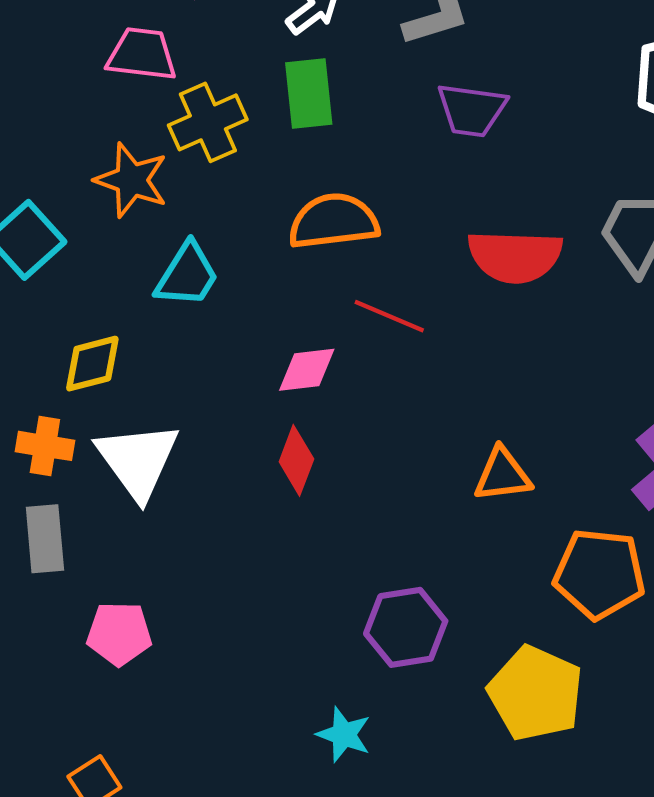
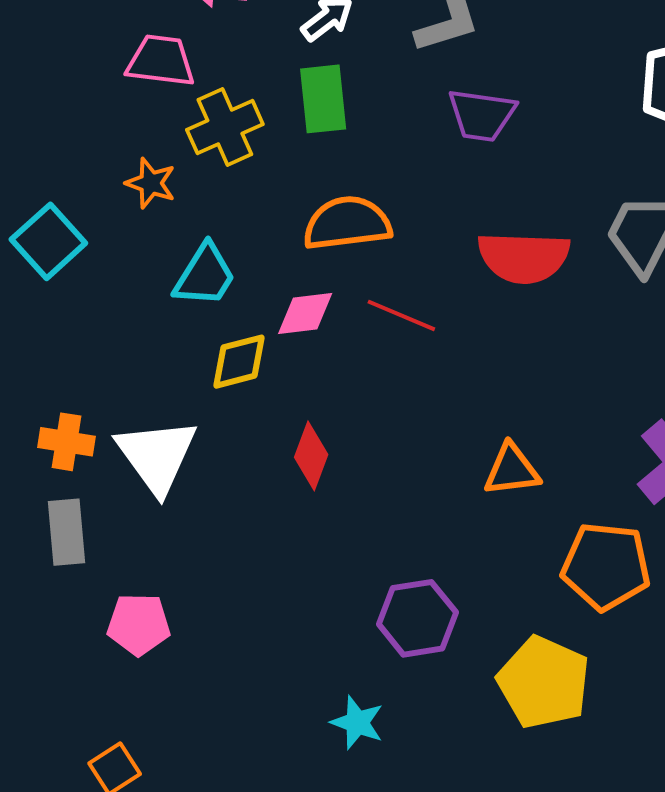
orange star: (132, 180) -> (151, 183), size x0.7
yellow diamond: (92, 364) -> (239, 362), moved
pink diamond: (307, 370) -> (305, 313), moved

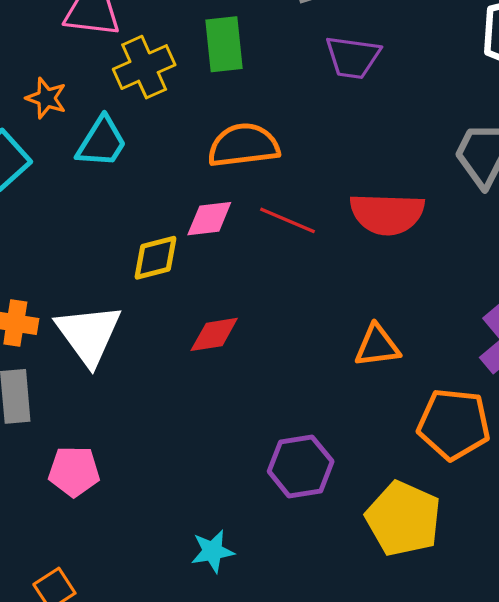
orange star: (151, 183) -> (46, 98), moved
red semicircle: (524, 257) -> (387, 214), moved
cyan trapezoid: (205, 275) -> (102, 142), moved
red diamond: (311, 456) -> (214, 334), turned 60
cyan star: (357, 723) -> (213, 551), moved, turned -30

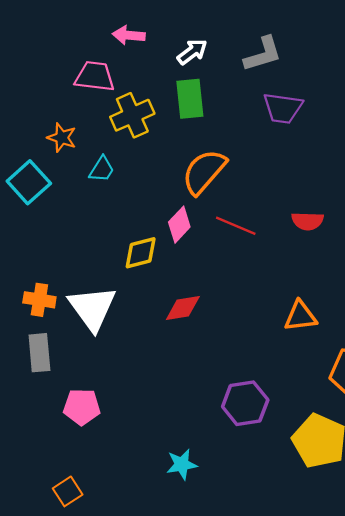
cyan trapezoid: (102, 142) -> (102, 169), size x0.7
orange semicircle: (244, 145) -> (204, 172), turned -42
red semicircle: (387, 214) -> (307, 221), size x0.6
pink diamond: (209, 219) -> (179, 225), turned -40

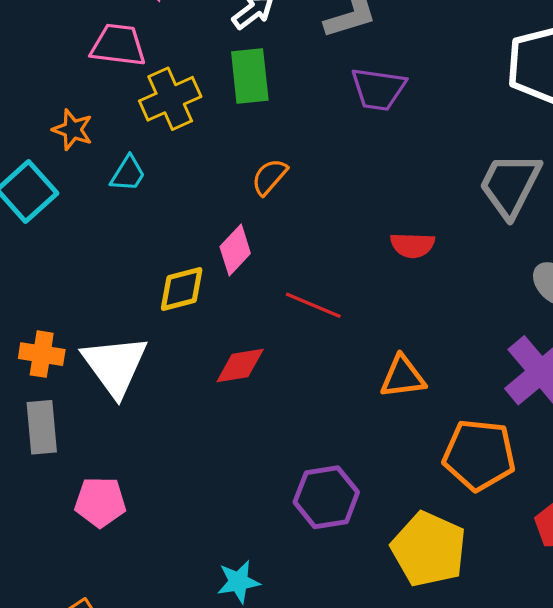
orange semicircle: (204, 172) -> (269, 177), size x0.6
red line: (236, 226) -> (313, 305), moved

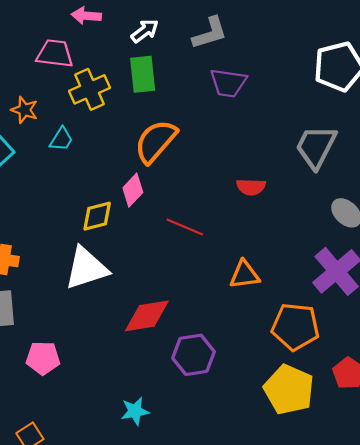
orange semicircle: (269, 177) -> (156, 141), size x1.8
white triangle: (115, 365) -> (86, 268), moved, turned 48
red diamond: (240, 365) -> (147, 316), moved, size x1.4
yellow pentagon: (429, 549) -> (289, 390), moved

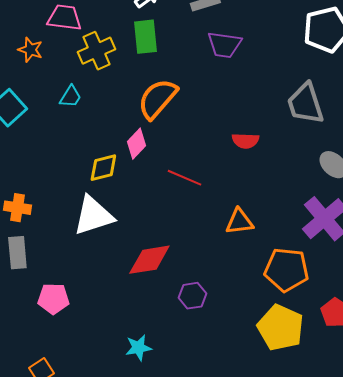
orange star: (24, 110) -> (30, 50), moved
gray trapezoid: (316, 147) -> (305, 104), turned -45
purple hexagon: (194, 355) -> (192, 296), size x0.7

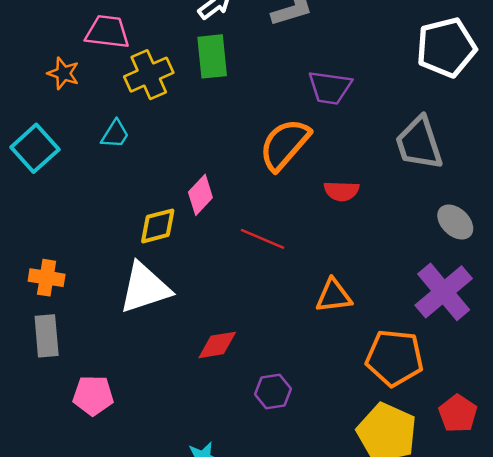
purple trapezoid: (224, 45) -> (330, 88), moved
orange semicircle: (157, 99) -> (285, 144), moved
red diamond: (149, 260) -> (217, 345), size x0.7

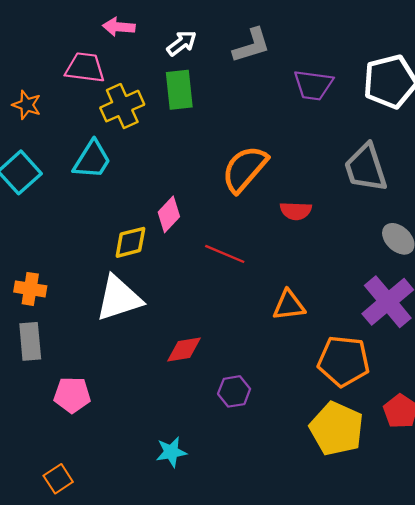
orange star: (63, 73) -> (27, 105), moved
purple trapezoid: (330, 88) -> (313, 85), moved
cyan trapezoid: (115, 134) -> (92, 160), size x1.5

